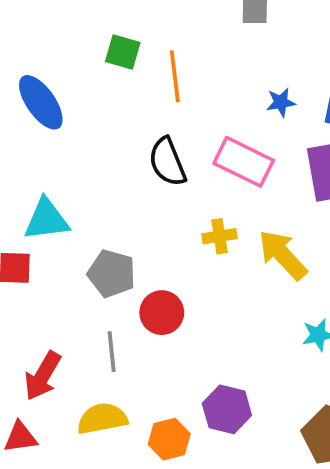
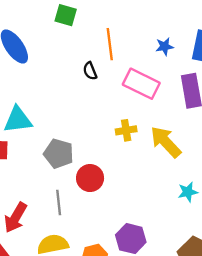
orange line: (175, 76) -> (110, 44), moved
black semicircle: (167, 162) -> (90, 71), moved, size x0.6

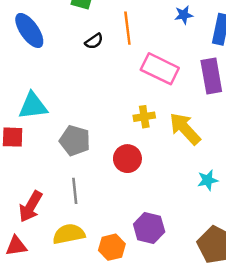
blue star: (165, 46) -> (184, 15), moved
black semicircle: (90, 71) -> (94, 41), moved, turned -102
red circle: (90, 178) -> (127, 159), moved

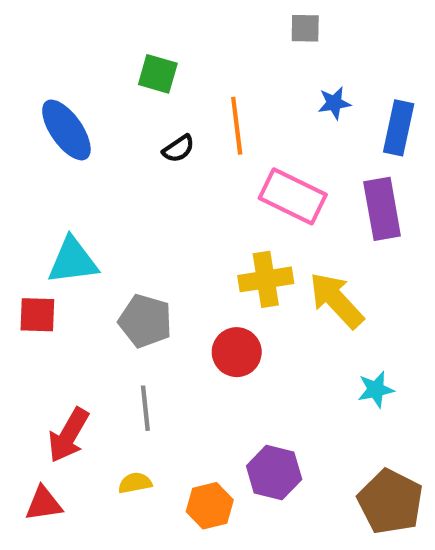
yellow cross: (144, 117) -> (266, 279), size x1.4
yellow semicircle: (69, 234) -> (135, 483), size x0.6

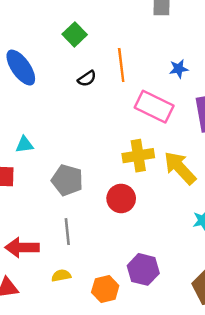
green square: (158, 74) -> (75, 34), turned 30
blue star: (334, 103) -> (179, 69), moved
cyan triangle: (73, 261) -> (24, 145), size x0.6
red arrow: (69, 435) -> (22, 247), turned 60

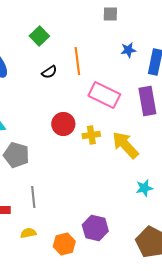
blue star: (179, 69) -> (128, 50), moved
yellow cross: (138, 156) -> (91, 135), size x0.7
gray pentagon: (67, 180) -> (16, 155), moved
red circle: (121, 198) -> (63, 124), moved

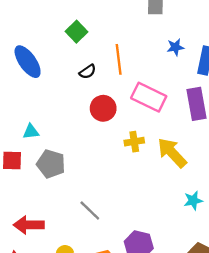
red circle: (63, 124) -> (103, 108), moved
gray line: (33, 197) -> (90, 211), moved, turned -40

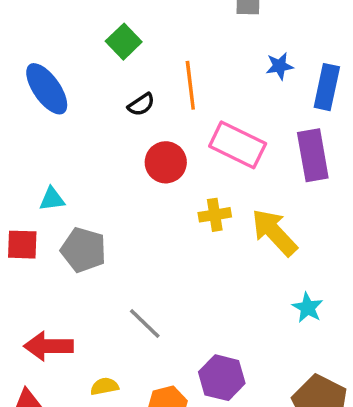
cyan star: (193, 201) -> (308, 308), turned -30

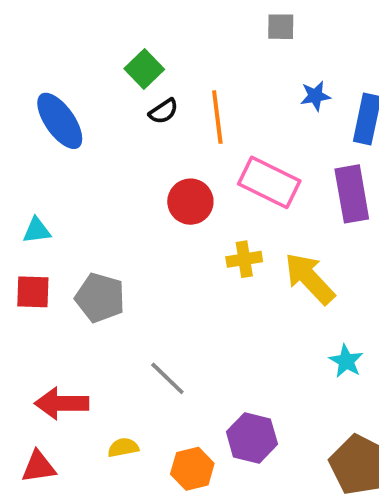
black semicircle: (141, 105) -> (164, 111), moved
cyan triangle: (52, 199) -> (37, 230), moved

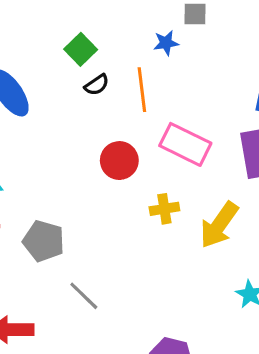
blue star: (315, 96) -> (166, 43), moved
yellow arrow: (310, 278) -> (219, 225), turned -102
gray line: (167, 378) -> (84, 296), moved

